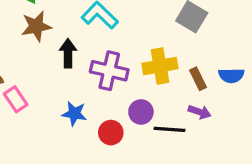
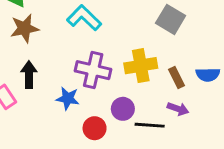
black arrow: (68, 53) -> (29, 75), moved
blue star: (74, 114) -> (68, 98), moved

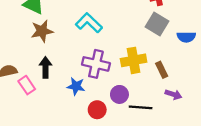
blue semicircle: (208, 75) -> (186, 37), moved
purple arrow: (178, 109) -> (173, 94), moved

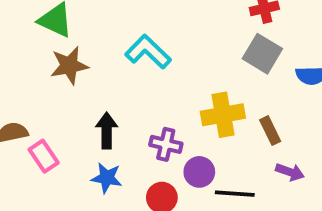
purple cross: (96, 64) -> (166, 144), moved, size x0.7
black arrow: (45, 67) -> (107, 131), moved
blue star: (76, 86) -> (107, 178), moved

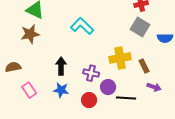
brown star: (69, 66) -> (30, 34), moved
pink rectangle: (44, 156) -> (29, 90), moved

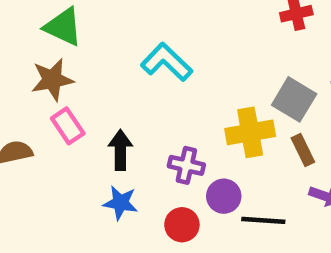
gray square: (140, 27) -> (294, 99), moved
pink rectangle: (29, 90) -> (68, 126), moved

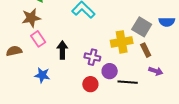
blue star: (120, 203) -> (42, 75), moved

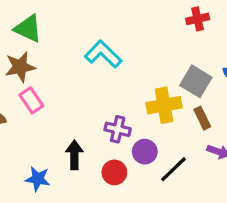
black arrow: (62, 50) -> (74, 155), moved
blue star: (42, 75) -> (38, 179), moved
black line: (128, 82) -> (174, 169), turned -48

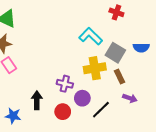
red cross: (198, 19) -> (116, 12), turned 32
cyan L-shape: (103, 54) -> (91, 36), moved

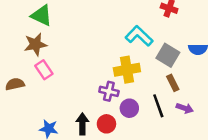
yellow cross: (95, 68) -> (127, 70), moved
black arrow: (37, 100) -> (82, 124), moved
black line: (101, 110) -> (158, 106), moved, turned -66

